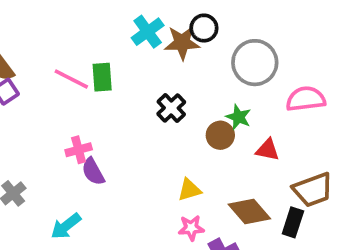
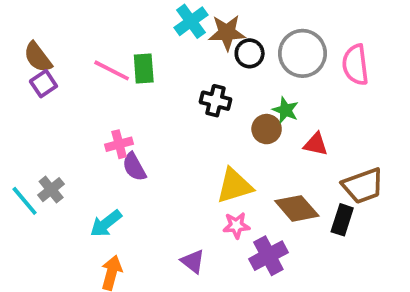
black circle: (204, 28) -> (250, 53), moved
pink semicircle: (306, 99) -> (355, 65), moved, turned -90
black cross: (171, 108) -> (216, 101), turned -32
yellow triangle: (189, 190) -> (234, 186), size x1.5

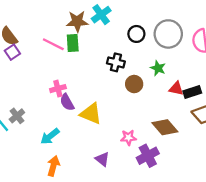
brown star: (227, 33) -> (77, 21), moved
brown circle: (267, 129) -> (134, 84), moved
yellow triangle: (234, 186) -> (91, 114), moved, turned 40
black rectangle: (342, 220) -> (192, 92), moved, turned 54

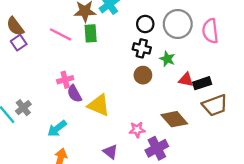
green rectangle: (73, 43) -> (91, 33), moved
black cross: (116, 62) -> (142, 48), moved

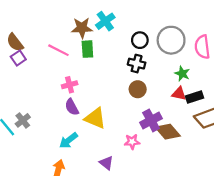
green star: (167, 59) -> (182, 74), moved
pink cross: (65, 80) -> (70, 85), moved
cyan arrow: (57, 129) -> (68, 141), moved
purple cross: (157, 148) -> (151, 120), moved

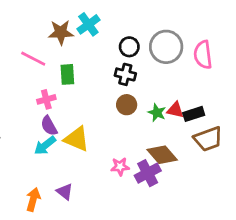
green rectangle: (87, 49) -> (67, 74), moved
green star: (182, 74) -> (157, 113), moved
purple cross: (151, 120) -> (148, 173), moved
cyan arrow: (68, 141) -> (45, 146), moved
purple triangle: (106, 163) -> (65, 192), moved

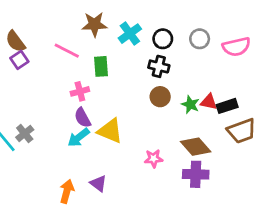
cyan cross: (88, 24) -> (130, 34), moved
gray circle: (166, 47) -> (200, 39), size x0.6
pink semicircle: (203, 55) -> (236, 47), turned -96
purple cross: (148, 173) -> (196, 174), moved, turned 30

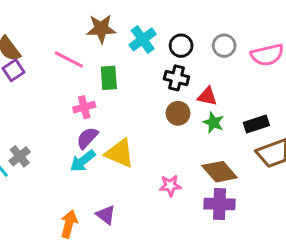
red triangle: (209, 102) -> (207, 96), moved
purple semicircle: (83, 118) -> (87, 138), turned 72

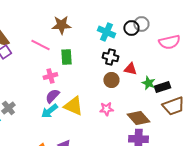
cyan cross: (143, 39) -> (106, 32), moved, turned -30
black circle: (181, 46) -> (131, 28), moved
gray circle: (224, 46) -> (141, 24), moved
green star: (213, 122) -> (148, 83), moved
pink star: (170, 186) -> (106, 109), moved

